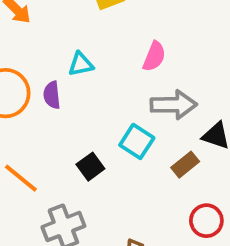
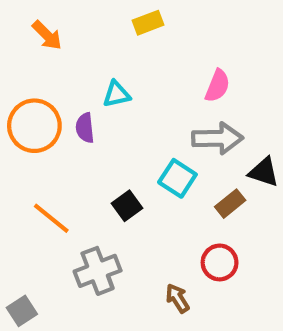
pink semicircle: (154, 56) -> (217, 86), moved
red circle: (206, 221) -> (220, 262), moved

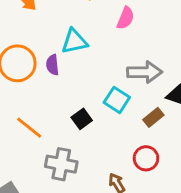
pink semicircle: (217, 86) -> (126, 18), moved
cyan triangle: (116, 94) -> (74, 41), size x1.4
gray cross: (98, 271) -> (61, 164), turned 32

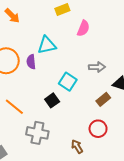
gray arrow: (145, 72) -> (97, 67), size x0.7
cyan square: (117, 100) -> (68, 82), moved

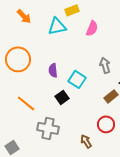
cyan triangle: (47, 45) -> (57, 26), moved
purple semicircle: (31, 62) -> (53, 70), moved
gray arrow: (97, 67) -> (105, 65), turned -105

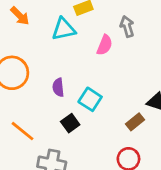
pink semicircle: (92, 28) -> (105, 45), moved
gray arrow: (105, 65) -> (127, 26), moved

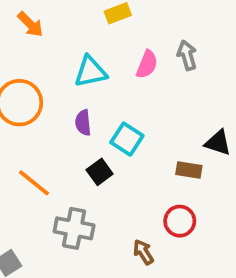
gray arrow: (127, 26) -> (187, 55), moved
cyan triangle: (64, 29) -> (90, 72), moved
brown rectangle: (135, 122) -> (189, 170), turned 48

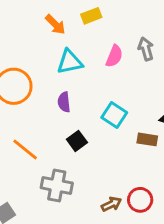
orange arrow: (30, 24) -> (55, 24), moved
cyan square: (127, 139) -> (114, 115), moved
red circle: (180, 221) -> (140, 200), moved
brown arrow: (143, 252) -> (111, 204), turned 96

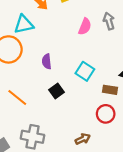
cyan triangle: (70, 62) -> (24, 24), moved
gray cross: (57, 185) -> (32, 137), moved
red circle: (140, 200) -> (106, 114), moved

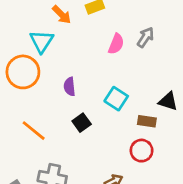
gray arrow: (109, 21) -> (146, 37), turned 49
cyan triangle: (24, 24) -> (42, 41), turned -45

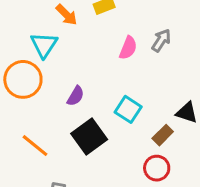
purple semicircle: (70, 87) -> (76, 96), turned -144
brown rectangle: (147, 121) -> (163, 135), turned -54
black square: (82, 123) -> (89, 137), size x1.6

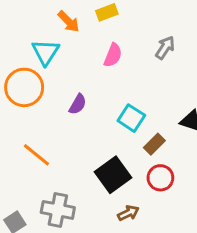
pink semicircle: (128, 48) -> (113, 55), moved
brown rectangle: (163, 135) -> (154, 144), moved
black square: (89, 137) -> (113, 175), moved

